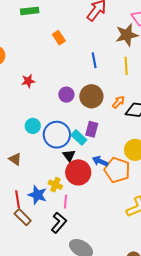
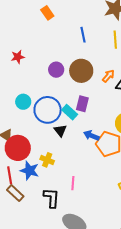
red circle: (78, 172) -> (18, 148), moved
pink line: (66, 202) -> (73, 183), moved
black L-shape: (59, 223) -> (51, 198), turned -35

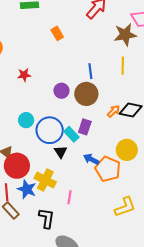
blue line: (83, 35) -> (90, 71), moved
orange arrow: (108, 76) -> (114, 111), moved
yellow cross: (47, 160) -> (45, 180), size x1.5
pink line: (73, 183) -> (69, 197), moved

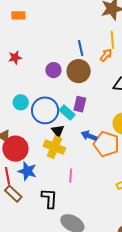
orange rectangle: (57, 33) -> (18, 15), moved, turned -56
orange arrow: (114, 111) -> (106, 55), moved
yellow cross: (45, 180) -> (54, 147), moved

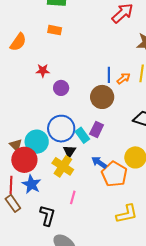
orange arrow: (106, 55) -> (124, 78), moved
purple circle: (53, 70) -> (61, 88), moved
cyan circle: (21, 102) -> (37, 142), moved, size x1.5

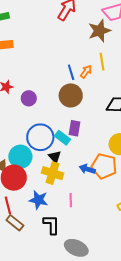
blue arrow: (99, 162) -> (87, 169), moved
blue star: (31, 184) -> (38, 200), moved

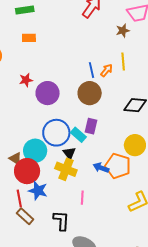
brown star: (99, 31) -> (123, 31), size x0.6
purple circle: (29, 98) -> (48, 93), size x1.5
blue star: (38, 200) -> (38, 191), moved

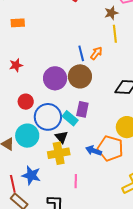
yellow line: (123, 62) -> (115, 34), moved
purple circle: (48, 93) -> (55, 78), moved
yellow cross: (66, 169) -> (59, 153), turned -30
red circle: (27, 171) -> (26, 102), moved, size x0.6

